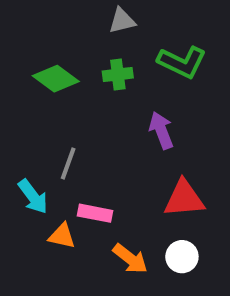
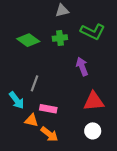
orange arrow: (130, 259) -> (49, 134), moved

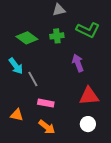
gray line: (35, 83) -> (33, 79), turned -49
cyan arrow: (17, 100) -> (16, 66), moved
orange triangle: (31, 120) -> (17, 115), moved

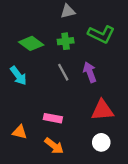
gray line: (33, 79) -> (63, 72), moved

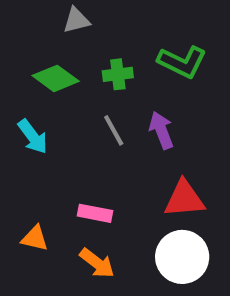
gray triangle: (68, 11) -> (76, 20), moved
white circle: (101, 142) -> (182, 257), size x1.6

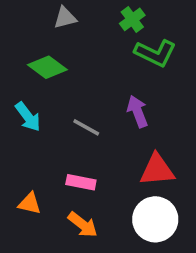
green cross: (118, 74) -> (132, 19), moved, turned -30
gray line: (114, 130) -> (86, 127), moved, turned -32

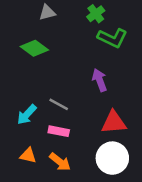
cyan arrow: (28, 117) -> (27, 115), moved, turned 80
gray line: (86, 127) -> (59, 104), moved
orange triangle: (30, 203) -> (28, 155), moved

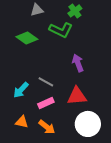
green L-shape: (112, 38) -> (61, 30), moved
red triangle: (114, 122) -> (77, 96), moved
pink rectangle: (59, 131) -> (46, 103), turned -35

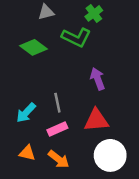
gray line: (46, 82) -> (57, 103), turned 49

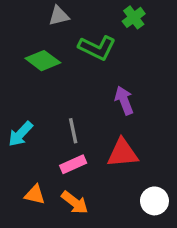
green cross: (94, 13) -> (134, 17), moved
cyan arrow: (26, 113) -> (20, 134), moved
white circle: (110, 155) -> (154, 201), moved, size x0.7

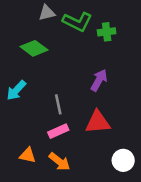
green cross: (134, 17) -> (107, 32), moved, turned 30
green L-shape: (97, 48) -> (77, 22), moved
purple arrow: (124, 100) -> (99, 80), turned 50
cyan arrow: (20, 134) -> (16, 90), moved

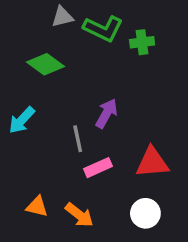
purple arrow: (99, 80) -> (106, 113), moved
red triangle: (98, 122) -> (152, 162), moved
pink rectangle: (58, 131) -> (98, 168), moved
white circle: (123, 160) -> (145, 213), moved

